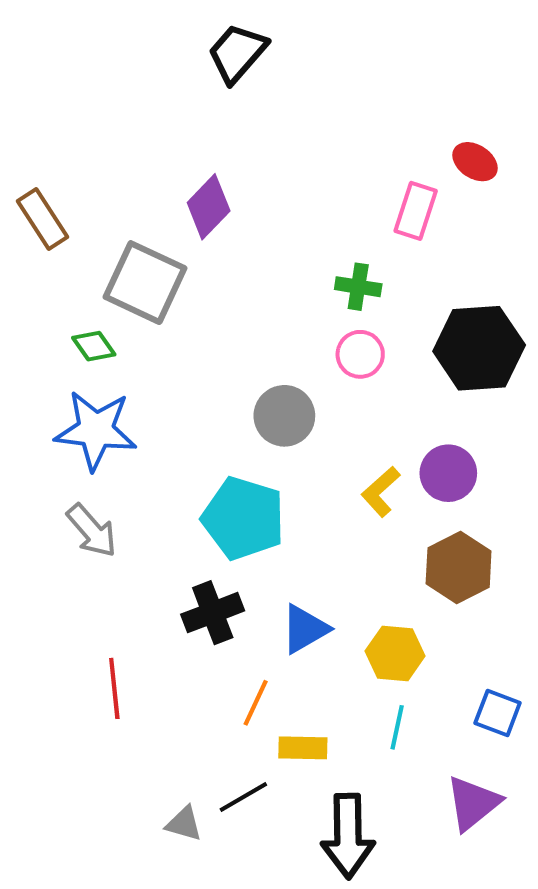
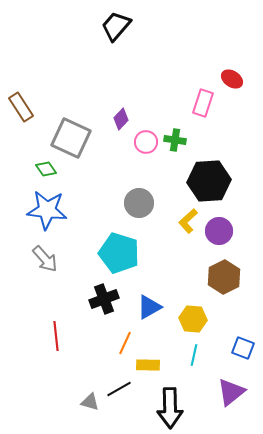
purple diamond: (209, 207) -> (121, 119), moved, size x0.7
black hexagon: (479, 348) -> (209, 181), moved
pink circle: (360, 354) -> (146, 142), moved
yellow L-shape: (381, 492) -> (188, 221), moved

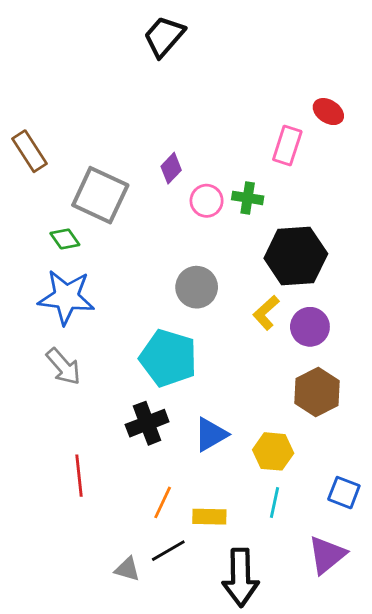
orange line: (125, 343) -> (163, 502), moved

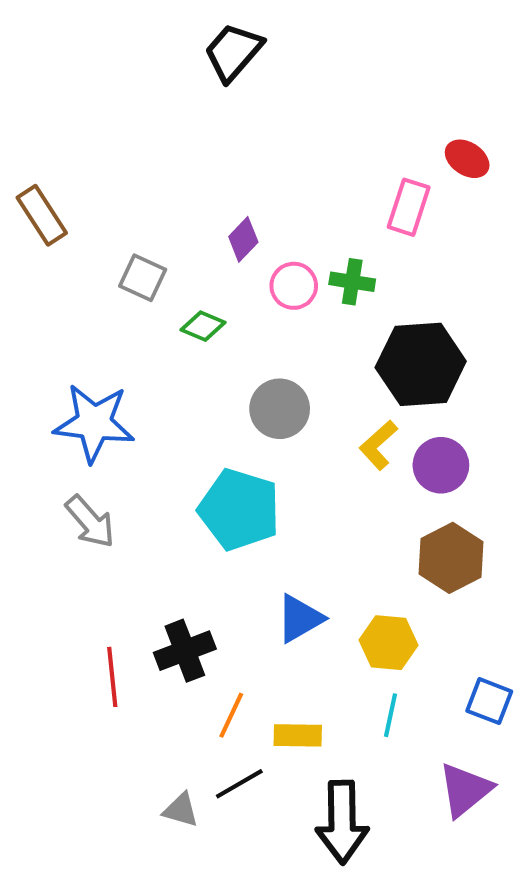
gray square: (100, 195) -> (143, 278), size x0.6
green diamond: (65, 239) -> (203, 326), moved, turned -32
black cross: (147, 423) -> (185, 651), moved

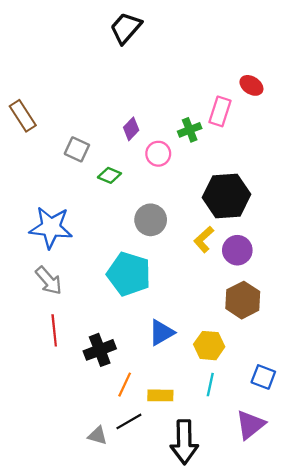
green cross: (352, 282) -> (190, 130), moved, turned -30
red line: (112, 677) -> (54, 330), moved

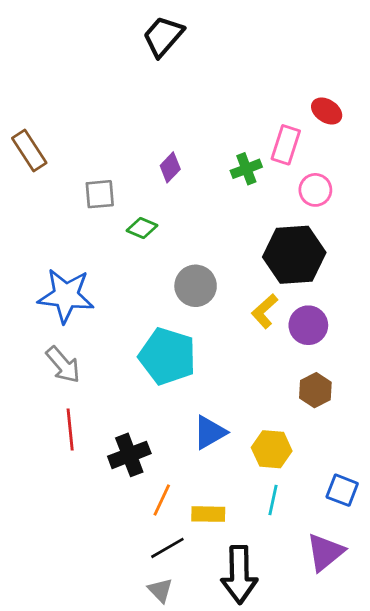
gray square: (77, 149) -> (100, 194), turned -30
pink circle: (158, 154) -> (315, 190), moved
brown hexagon: (243, 300) -> (315, 390), size x0.7
gray triangle: (98, 436) -> (160, 590), moved, turned 30

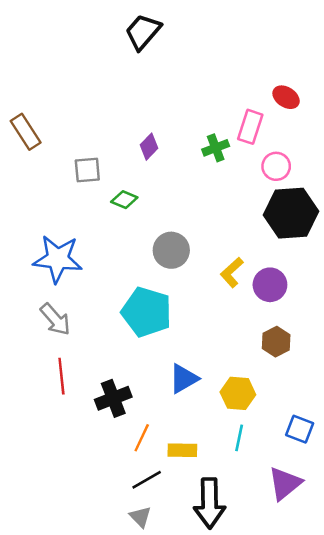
black hexagon: (294, 255) -> (291, 213), moved

